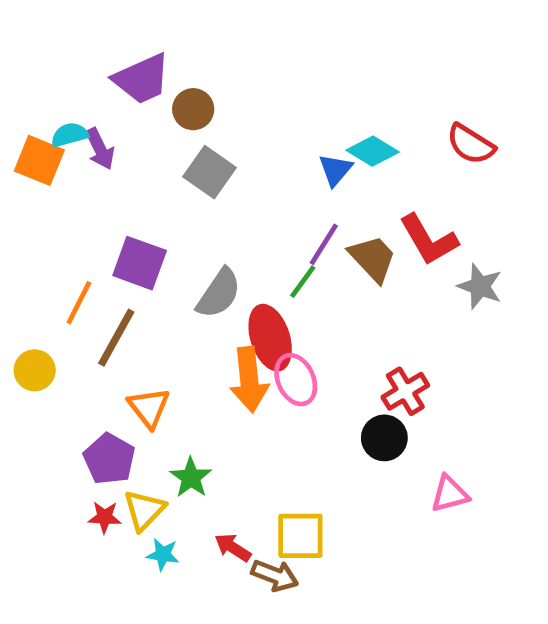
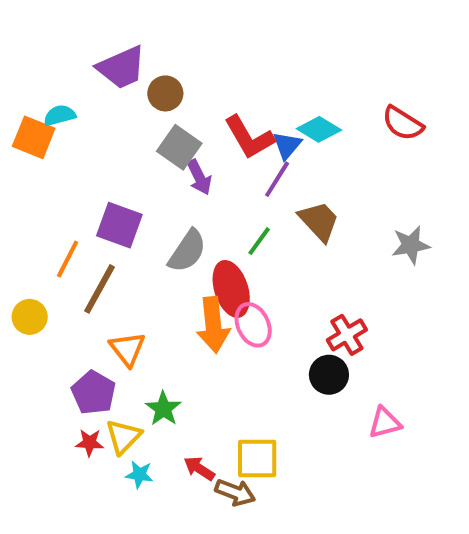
purple arrow: (100, 149) -> (199, 177), moved
red L-shape: (429, 240) -> (249, 137), moved
purple line: (324, 244) -> (277, 179), moved
gray star: (480, 286) -> (411, 245), turned -30

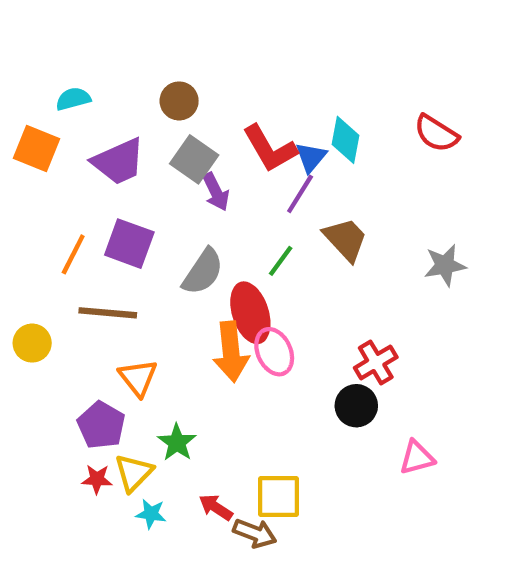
purple trapezoid: (121, 68) -> (119, 161), moved
cyan semicircle: (60, 115) -> (73, 99), moved
cyan diamond: (319, 129) -> (345, 140), turned 69
orange line: (68, 259) -> (73, 254), moved
brown line: (99, 289) -> (108, 313), turned 66

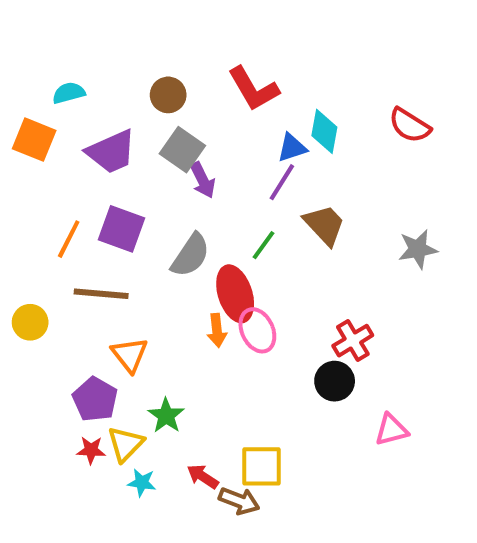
red L-shape: (270, 149) -> (253, 89), moved
blue triangle: (311, 157) -> (292, 148), turned 32
orange arrow: (231, 352) -> (217, 330), size x0.6

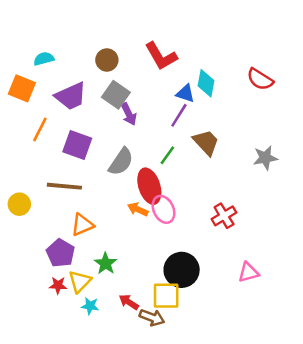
blue triangle: (292, 148) -> (185, 93), turned 36
orange line: (69, 239) -> (40, 130), moved
orange arrow: (217, 330) -> (138, 209), turned 120
orange triangle: (130, 355) -> (82, 225), turned 45
black circle: (335, 381) -> (182, 270), moved, size x1.4

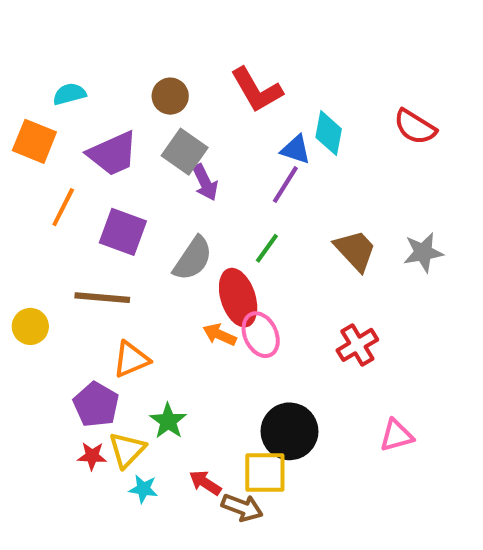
brown trapezoid: (206, 142) -> (355, 250), moved

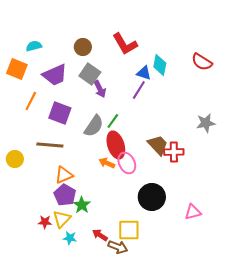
green line: (267, 248) -> (113, 121), moved
brown trapezoid: (355, 250) -> (158, 145), moved
red cross: (357, 345) -> (174, 152), moved, turned 30
purple pentagon: (96, 405) -> (65, 195), moved
black circle: (289, 431) -> (152, 197), moved

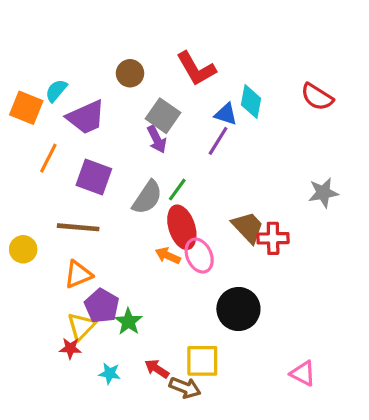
cyan semicircle: (34, 46) -> (56, 91), moved, turned -35
gray square: (90, 74) -> (163, 116), moved
orange triangle: (64, 175) -> (78, 274), moved
pink triangle: (193, 212) -> (303, 373), moved, turned 42
yellow triangle: (62, 219) -> (81, 326), moved

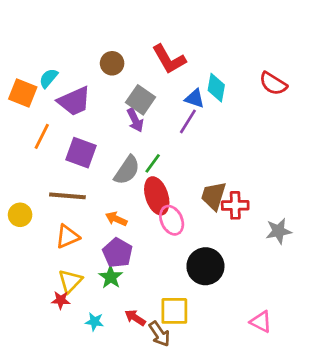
gray star: (323, 193) -> (279, 231), moved
brown trapezoid: (248, 227) -> (214, 196), turned -120
orange arrow: (168, 256) -> (116, 219), moved
purple pentagon: (102, 306) -> (118, 253), moved
brown arrow: (185, 388) -> (159, 334), turned 35

